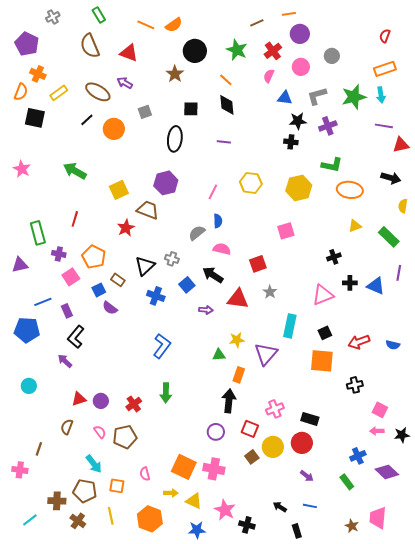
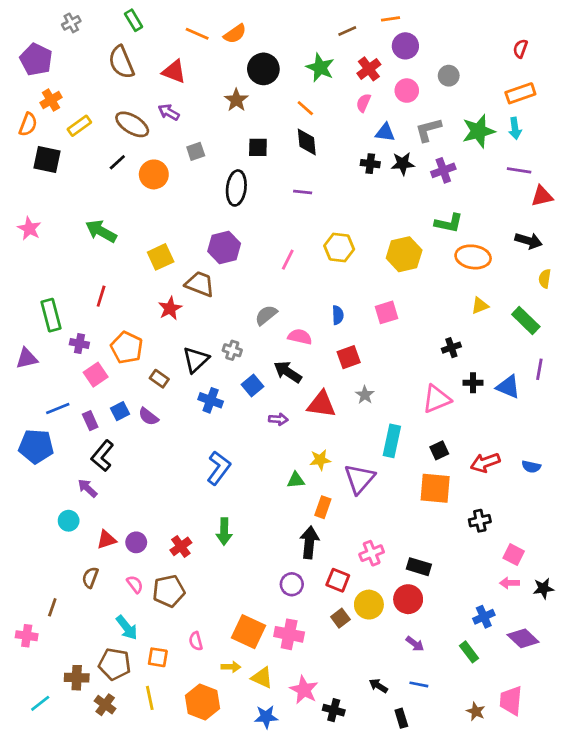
orange cross: (38, 74) -> (51, 100), turned 35
black cross: (291, 142) -> (370, 164), moved
blue semicircle: (218, 221) -> (338, 315), moved
blue square: (99, 290) -> (120, 411), moved
cyan circle: (29, 386) -> (69, 521), moved

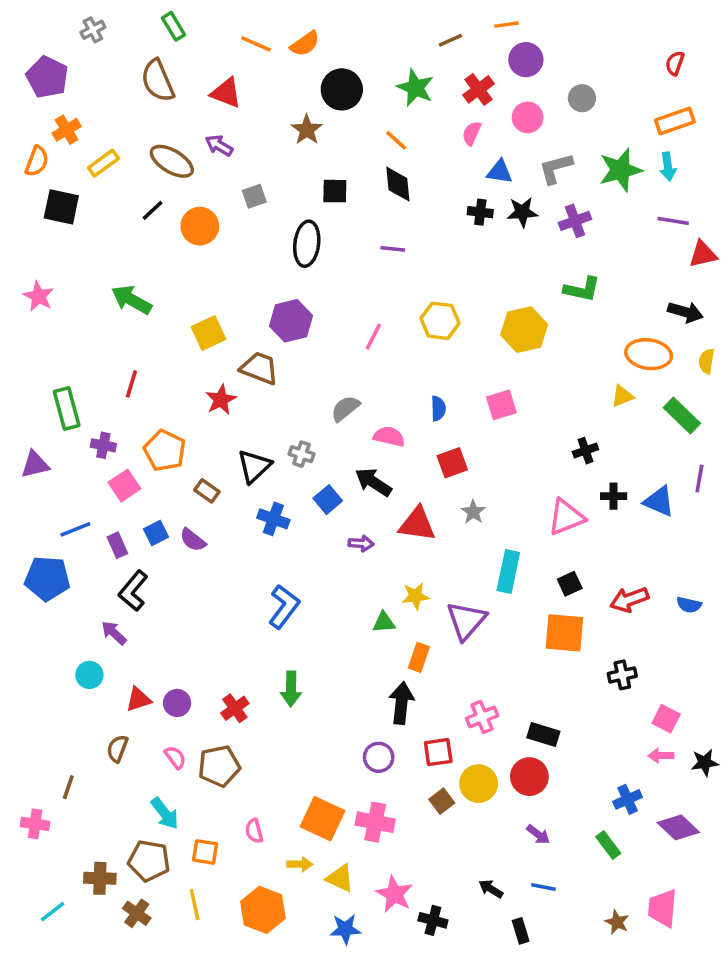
orange ellipse: (473, 257) -> (649, 354), moved
red square: (338, 580) -> (438, 752), turned -30

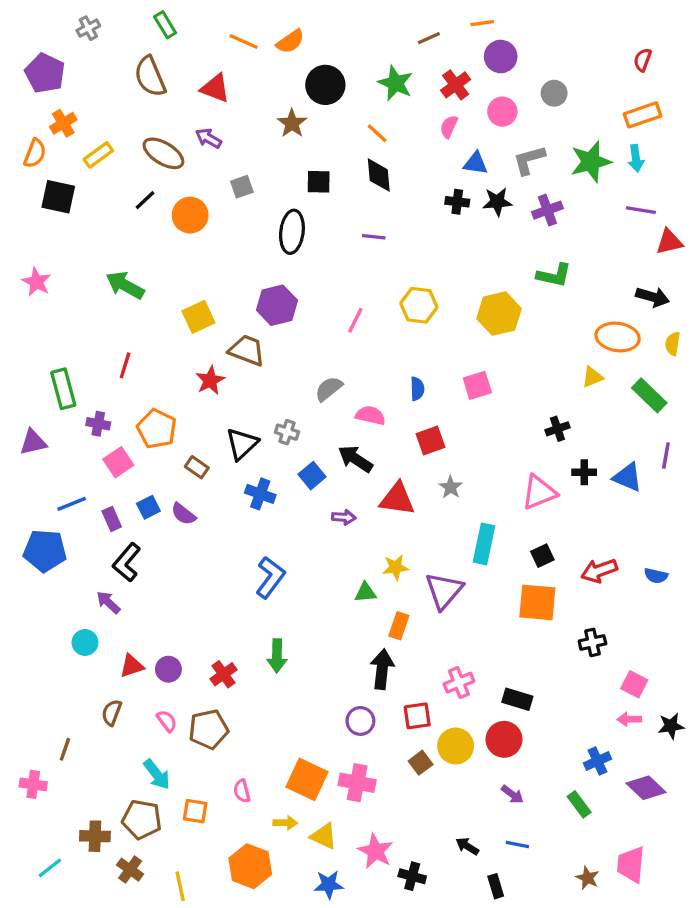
yellow line: (195, 905) -> (180, 886), moved

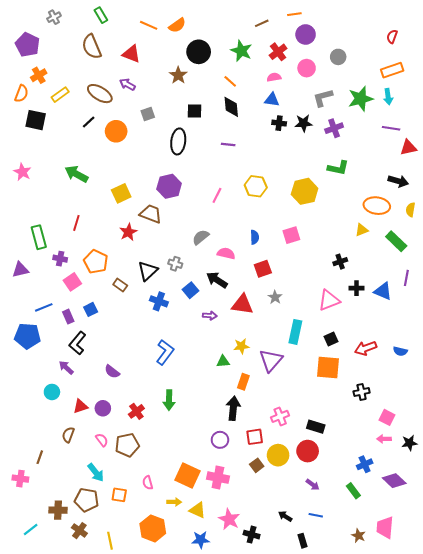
pink semicircle: (449, 127) -> (274, 77), turned 56
blue triangle: (476, 163) -> (272, 100), moved
purple semicircle: (183, 514) -> (112, 372), moved

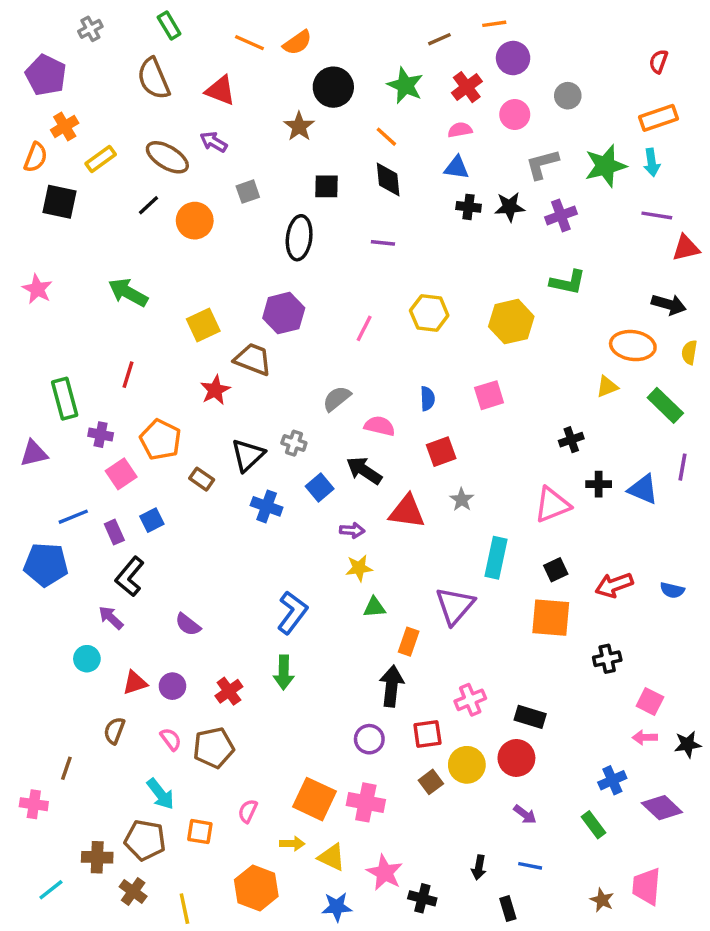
yellow star: (241, 346) -> (359, 568), moved
blue L-shape: (165, 352) -> (292, 613), moved
pink semicircle: (148, 483) -> (248, 811), turned 40
black arrow: (285, 516) -> (479, 868), turned -112

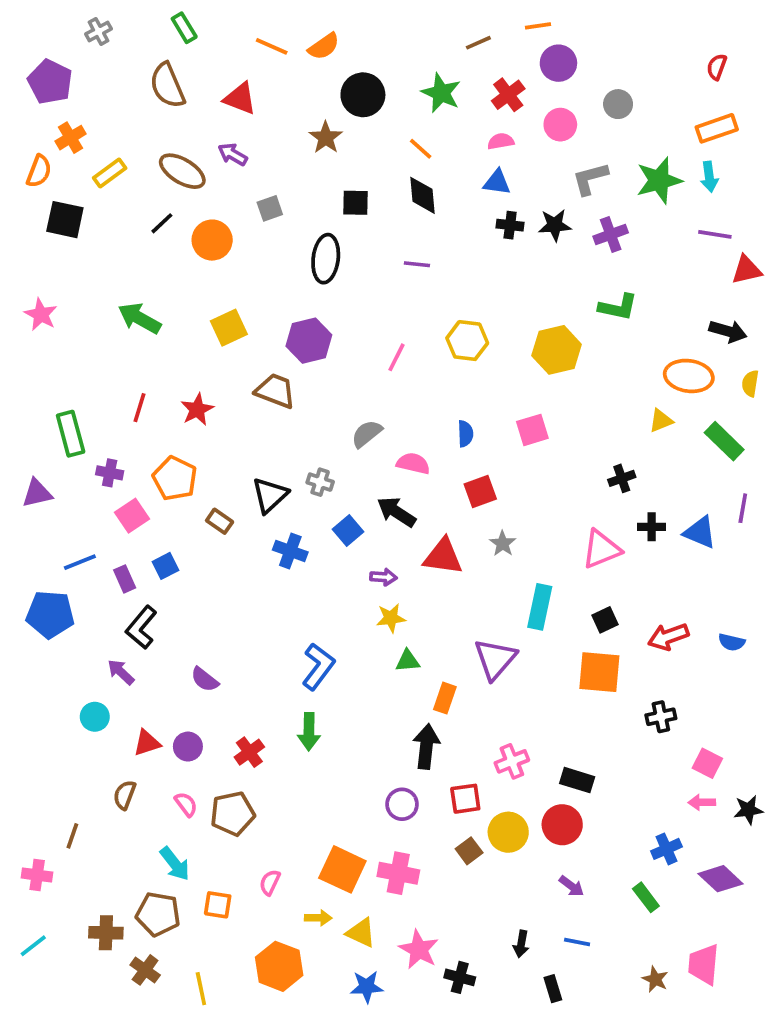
yellow square: (203, 325) -> (229, 328), moved
red star: (215, 390) -> (197, 409), moved
cyan line: (51, 890) -> (33, 946), moved

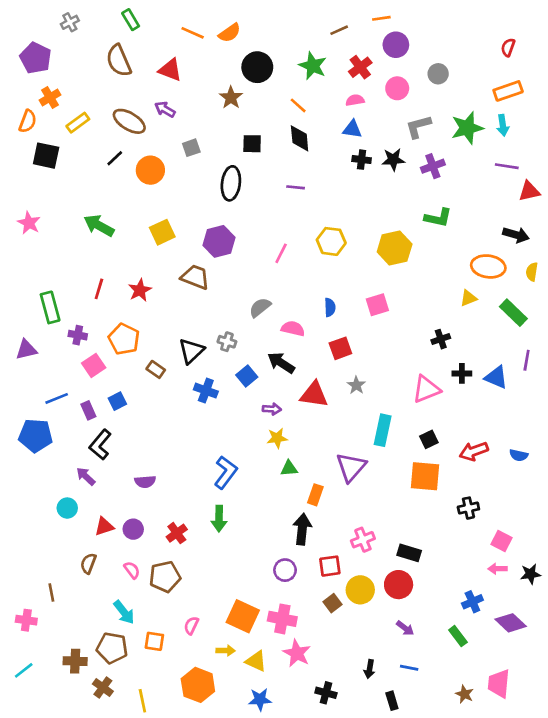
purple semicircle: (205, 679) -> (145, 482), turned -42
brown line: (72, 836) -> (51, 592), turned -30
pink star: (419, 949) -> (297, 653), moved

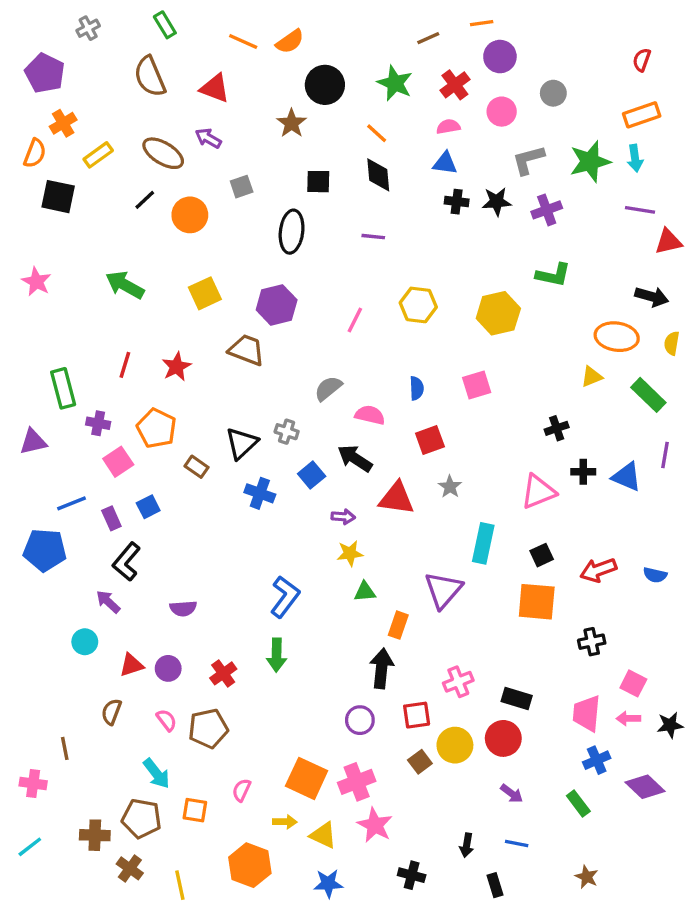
pink cross: (282, 619) -> (357, 782), turned -32
pink trapezoid: (499, 684) -> (587, 713), moved

